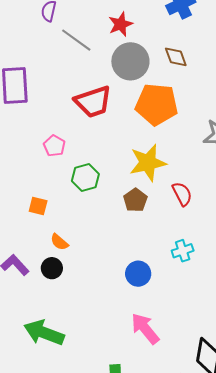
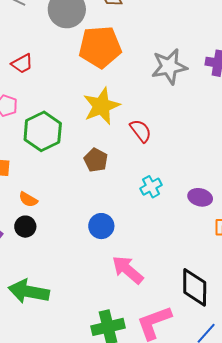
red trapezoid: (93, 102) -> (22, 64), moved, size x0.6
green hexagon: (85, 178) -> (43, 131), size x1.4
brown pentagon: (135, 200) -> (96, 160), moved
blue circle: (138, 274) -> (101, 226), moved

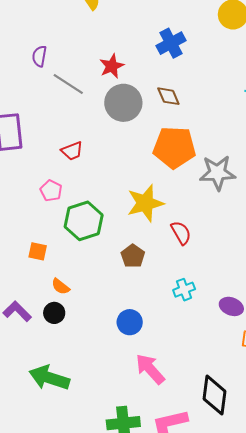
orange pentagon: (100, 47) -> (174, 147), moved

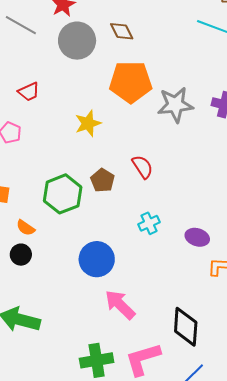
yellow star: (145, 203) -> (88, 123), moved, size x0.7
green hexagon: (84, 221) -> (63, 194), moved
brown pentagon: (133, 256) -> (103, 180), moved
blue circle: (130, 322) -> (97, 259), size x1.4

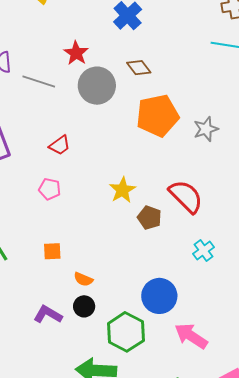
gray star: (175, 105) -> (206, 129), size x0.7
yellow star: (88, 123) -> (122, 190), moved
red semicircle: (142, 167) -> (186, 196), size x1.5
green hexagon: (63, 194) -> (126, 332), moved

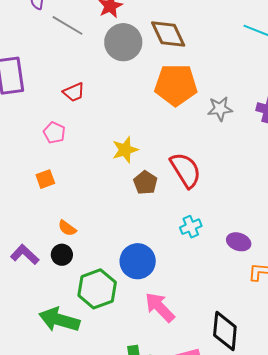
brown diamond: (139, 68) -> (168, 34), size x1.5
orange square: (52, 251) -> (45, 179), moved, turned -30

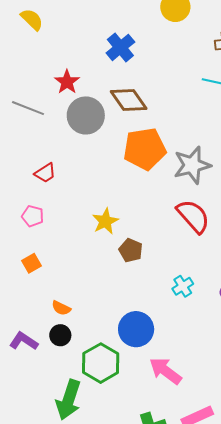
gray star: (220, 109) -> (192, 165), size x1.5
red semicircle: (186, 170) -> (193, 216), moved
green arrow: (59, 320) -> (69, 400), turned -78

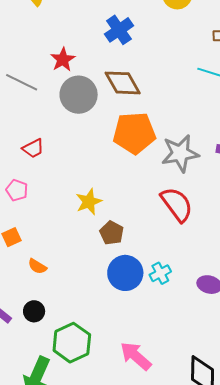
orange semicircle: (61, 308) -> (37, 266), moved
blue circle: (136, 329) -> (125, 273), moved

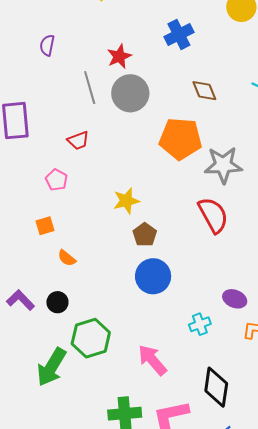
gray line: (22, 82) -> (90, 88), moved, turned 40
brown diamond: (123, 83) -> (204, 91), moved, size x0.7
cyan cross: (160, 273) -> (200, 324), moved

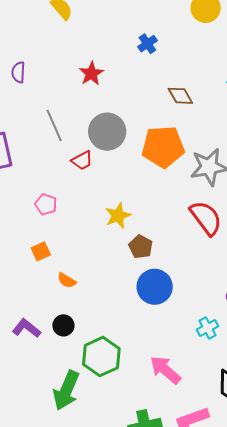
blue cross: (179, 35) -> (147, 44), size x0.7
gray line: (90, 88) -> (54, 125), moved
gray circle: (130, 93) -> (107, 132), moved
red trapezoid: (78, 141) -> (82, 160), moved

